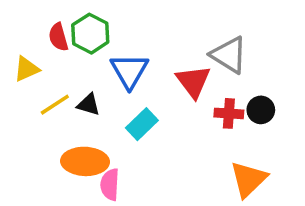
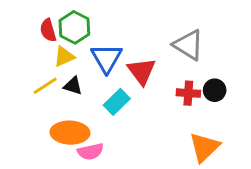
yellow triangle: (26, 69) -> (64, 57), moved
red triangle: (193, 81) -> (142, 71), moved
pink semicircle: (110, 185) -> (90, 152), turned -105

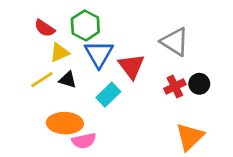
green hexagon: (74, 27) -> (85, 25), moved
red semicircle: (48, 30) -> (45, 28), turned -40
red cross: (188, 93) -> (175, 86), turned -30

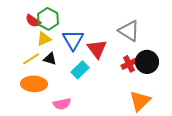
green hexagon: (85, 25) -> (48, 19), moved
black circle: (199, 84) -> (147, 62), size x1.5
orange ellipse: (65, 123) -> (34, 84), moved

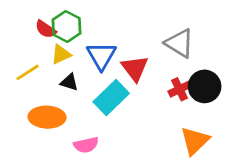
yellow line: (31, 59) -> (27, 72), moved
cyan rectangle: (80, 70) -> (111, 98), size x1.4

